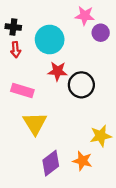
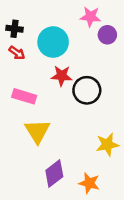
red arrow: (16, 50) -> (17, 53), turned -49
orange star: (82, 161) -> (89, 183), moved

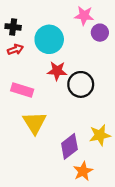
red arrow: (17, 53) -> (15, 49), turned -56
purple diamond: (54, 173) -> (69, 146), moved
orange star: (89, 183) -> (83, 171), turned 30

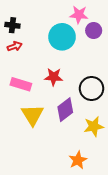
cyan circle: (49, 39) -> (62, 37), moved
red star: (57, 71) -> (54, 77), moved
black circle: (81, 84) -> (92, 88), moved
purple diamond: (69, 146) -> (65, 110), moved

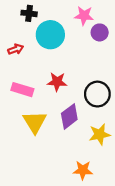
black cross: (12, 25) -> (29, 13), moved
cyan circle: (62, 37) -> (50, 35), moved
orange star: (78, 160) -> (83, 170), turned 30

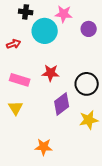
pink star: (84, 16) -> (64, 14), moved
yellow triangle: (35, 122) -> (16, 108), moved, size x0.7
orange star: (83, 170) -> (44, 147), moved

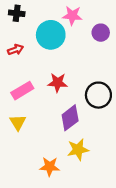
black cross: (26, 12) -> (17, 13), moved
pink rectangle: (20, 80) -> (22, 91), turned -48
yellow star: (89, 120) -> (78, 150), moved

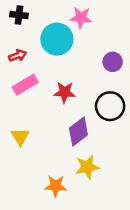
purple circle: (101, 33) -> (113, 62), moved
pink rectangle: (22, 91) -> (25, 85), moved

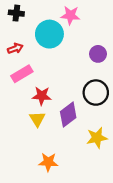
red star: (64, 92) -> (42, 96), moved
yellow triangle: (20, 137) -> (37, 119), moved
yellow star: (87, 167) -> (97, 138), moved

